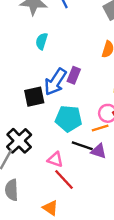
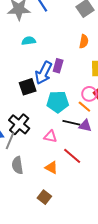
cyan semicircle: (42, 41) -> (29, 41), turned 72
orange line: (100, 128) -> (84, 107), turned 64
red line: (64, 180) -> (72, 156), moved
orange triangle: (50, 208) -> (51, 168), moved

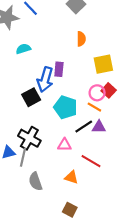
cyan pentagon: (58, 102) -> (65, 107), turned 30
black line: (71, 123) -> (84, 127), turned -36

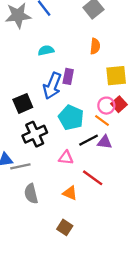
cyan semicircle: (23, 49) -> (46, 50), moved
black square: (31, 97) -> (23, 103), moved
black cross: (29, 138) -> (35, 134), moved, turned 30
gray line: (23, 157) -> (20, 166), turned 60

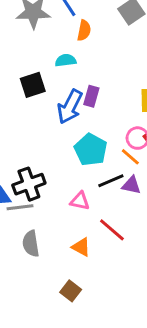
orange semicircle: (95, 46) -> (84, 30), moved
black square: (23, 103) -> (33, 85), moved
black cross: (35, 134) -> (29, 184), moved

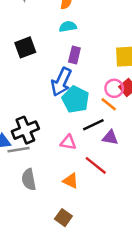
cyan semicircle: (66, 60) -> (68, 26), moved
blue arrow: (70, 107) -> (61, 82), moved
purple triangle: (131, 185) -> (110, 138), moved

